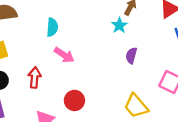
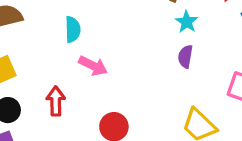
cyan star: (119, 25) -> (187, 22), moved

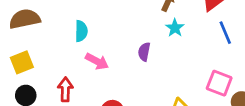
purple semicircle: (185, 57) -> (144, 52), moved

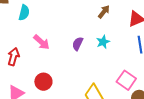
cyan star: (175, 28) -> (103, 42), moved
cyan semicircle: (81, 31) -> (24, 13), moved

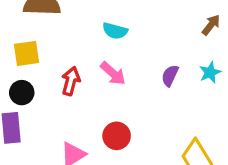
cyan semicircle: (24, 13) -> (115, 31), moved, turned 91
red arrow: (13, 57) -> (71, 81), moved

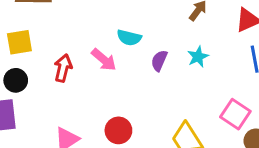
cyan semicircle: (115, 31) -> (129, 38), moved
red circle: (117, 136) -> (118, 130), moved

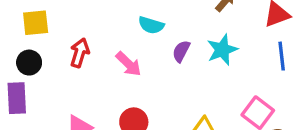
cyan star: (198, 57) -> (222, 50), size x1.4
pink arrow: (104, 60) -> (128, 64), moved

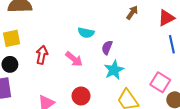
cyan star: (222, 50) -> (114, 70), moved

